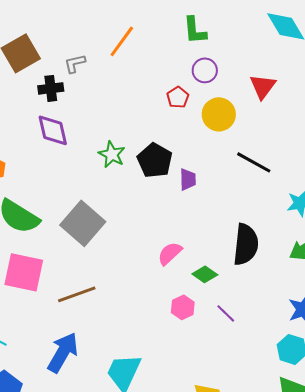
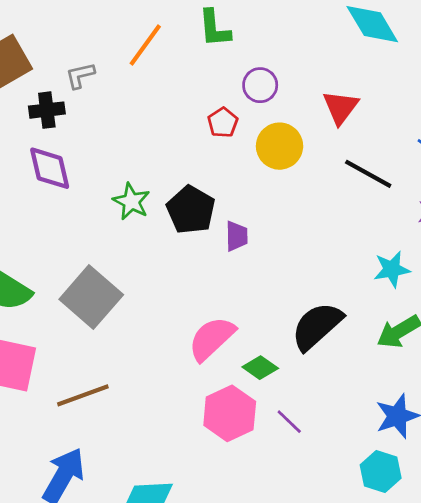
green L-shape: (195, 30) -> (214, 28), moved
black line: (254, 162) -> (368, 174), moved
black semicircle: (246, 244) -> (317, 326), turned -138
pink semicircle: (170, 253) -> (212, 339), size x1.4
pink hexagon: (183, 307) -> (230, 413), size x1.6

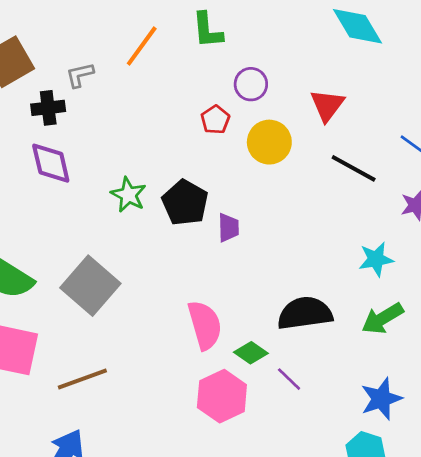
black semicircle: (317, 326) -> (305, 313), turned 34
pink semicircle: (212, 339) -> (205, 325), turned 117
purple line: (289, 422) -> (289, 379), moved

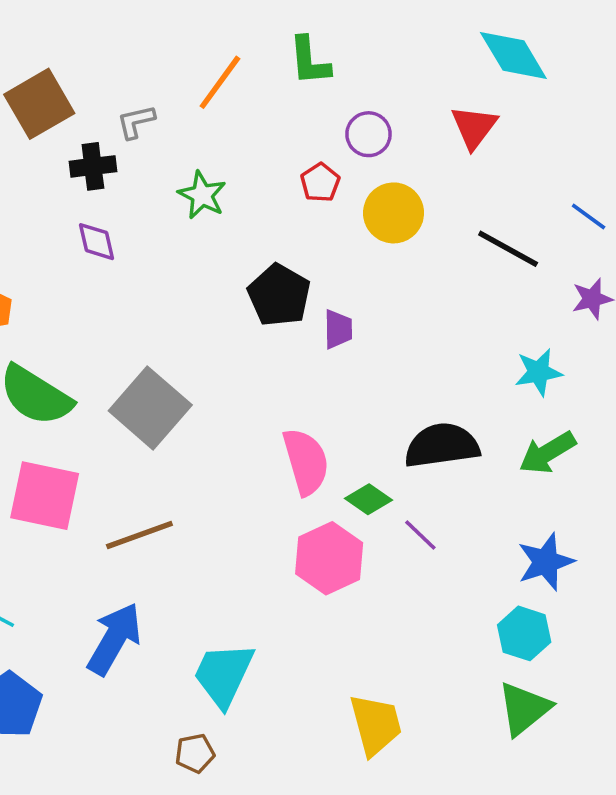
red triangle: (327, 105) -> (474, 127), moved
purple diamond: (51, 163) -> (97, 242), size x0.7
green star: (128, 195) -> (202, 195), moved

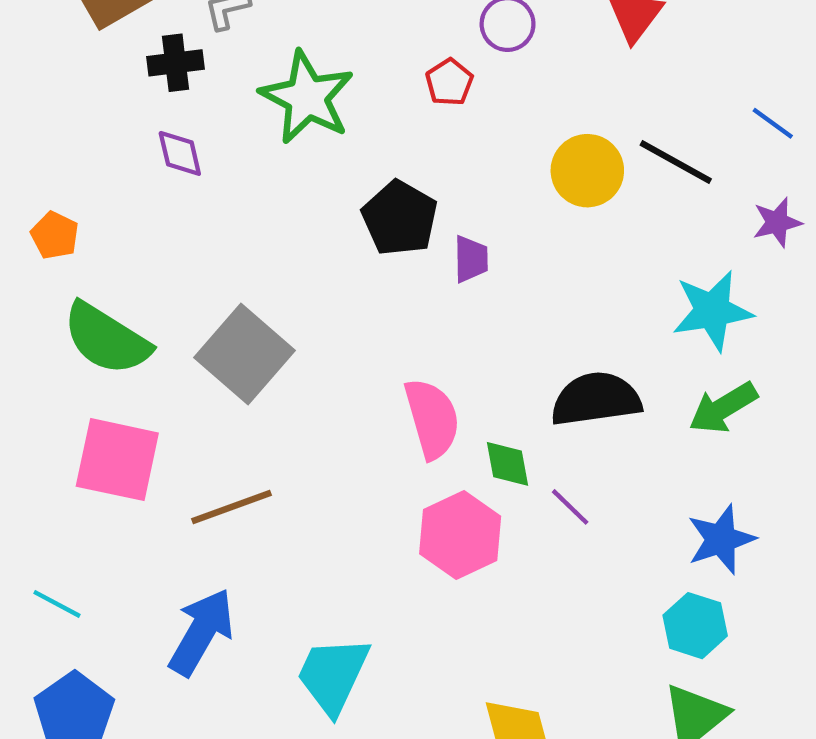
green star: (202, 195) -> (307, 97), size x1.6
yellow circle: (394, 213) -> (587, 171), moved
cyan star: (538, 372) -> (712, 311), size x1.4
green diamond: (368, 499) -> (508, 464), turned 45

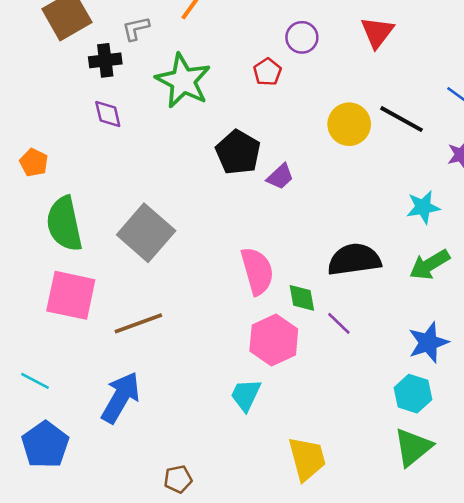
purple trapezoid: (471, 259) -> (280, 177), turned 48
cyan star: (712, 311) -> (423, 207), size x0.7
green semicircle: (107, 339) -> (64, 224), turned 46
cyan trapezoid: (333, 675) -> (246, 395), moved, size x0.7

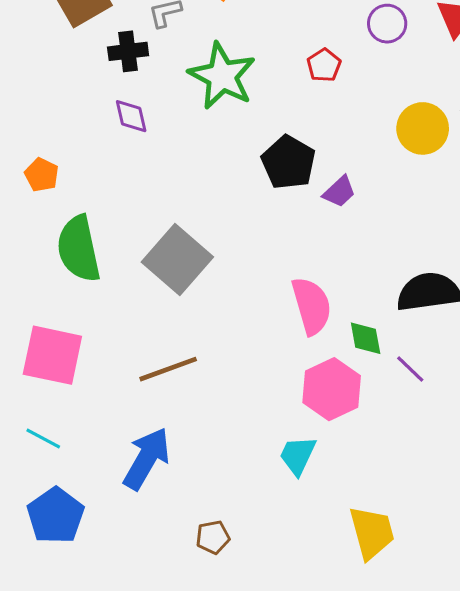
purple circle: (302, 37) -> (387, 24), moved
pink square: (71, 295) -> (52, 355), moved
brown pentagon: (178, 479) -> (213, 537), moved

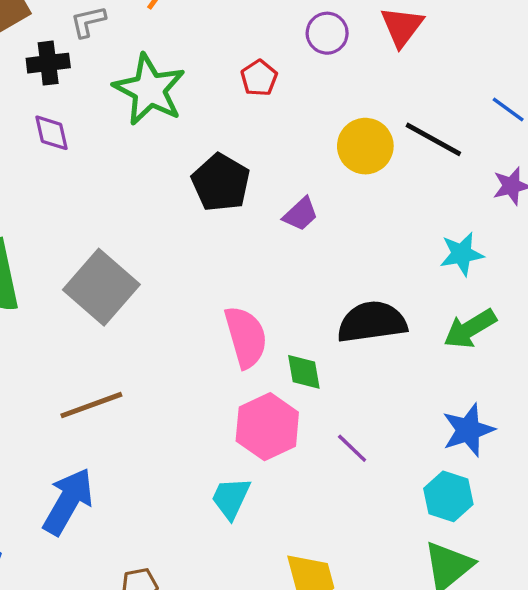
purple trapezoid: (339, 192) -> (301, 214), moved
purple line: (410, 369) -> (352, 448), moved

